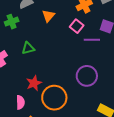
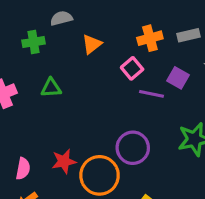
red star: (34, 83) -> (64, 161), moved
orange circle: (54, 98) -> (100, 175), moved

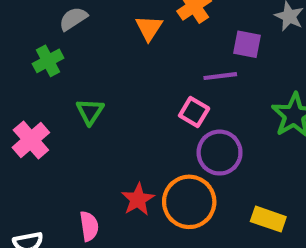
orange triangle: (92, 44) -> (149, 28), moved
pink square: (132, 68) -> (194, 112), moved
green triangle: (51, 88) -> (90, 112), turned -35

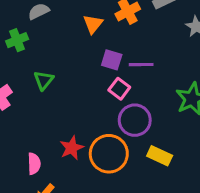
purple square: (247, 44) -> (112, 60), moved
yellow rectangle: (268, 219) -> (160, 156), moved

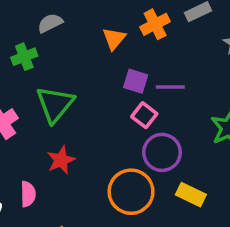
green triangle: (44, 80) -> (55, 104), size x1.6
red star: (72, 148) -> (61, 160), moved
pink semicircle: (34, 164) -> (28, 194), moved

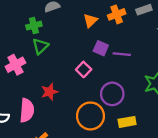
green triangle: (55, 104) -> (40, 46), moved, size x0.7
pink square: (144, 115) -> (84, 69), moved
pink semicircle: (28, 194) -> (27, 110), size x1.5
yellow rectangle: (191, 195) -> (127, 122), turned -42

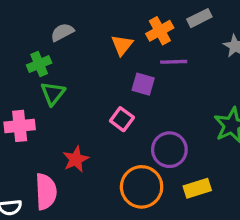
purple line: (122, 54) -> (174, 62), moved
pink cross: (15, 65) -> (20, 126), turned 30

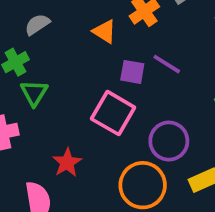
orange triangle: (122, 45) -> (104, 32), turned -30
purple line: (174, 62) -> (167, 64), moved, turned 40
pink square: (122, 119) -> (113, 113), size x1.6

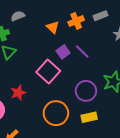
purple square: (132, 72) -> (63, 52), turned 32
purple circle: (169, 141) -> (86, 91), moved

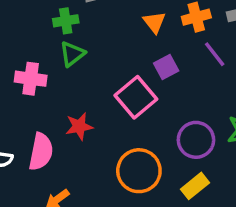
purple line: (82, 51) -> (215, 54), moved
yellow rectangle: (89, 117) -> (195, 186), turned -35

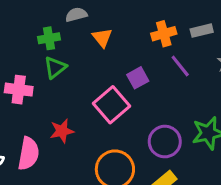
orange triangle: (154, 22) -> (102, 38), moved

